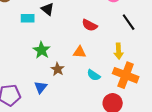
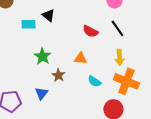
black line: (129, 22) -> (117, 28), moved

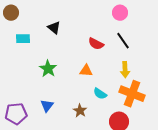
cyan rectangle: (28, 24) -> (23, 39), moved
brown star: (58, 75) -> (80, 111), moved

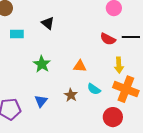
black line: (123, 41) -> (131, 37), moved, turned -54
red semicircle: (96, 44) -> (108, 39), moved
brown star: (80, 111) -> (71, 95), moved

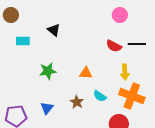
green star: (42, 64) -> (48, 71), turned 30

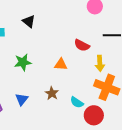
red semicircle: (114, 46) -> (82, 45), moved
cyan semicircle: (100, 96) -> (77, 102), moved

